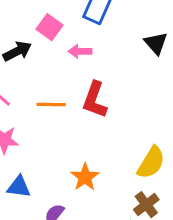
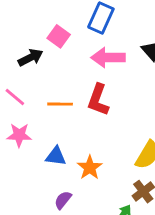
pink arrow: (80, 51) -> (108, 58), moved, size x1.6
blue triangle: (19, 187) -> (56, 156), moved

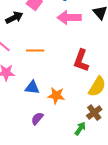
red L-shape: (98, 100) -> (81, 61), moved
orange star: (90, 168) -> (56, 96), turned -30

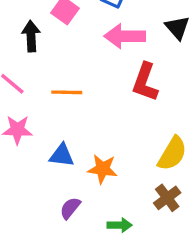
black arrow: (14, 18) -> (31, 36), turned -66
red L-shape: (81, 61) -> (145, 82), moved
green arrow: (80, 129) -> (120, 225), moved, turned 56

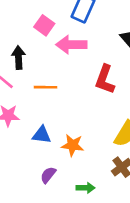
black arrow: (31, 36) -> (18, 58), moved
pink arrow: (125, 36) -> (71, 45), moved

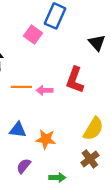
pink square: (44, 25) -> (33, 35), moved
pink arrow: (71, 45) -> (45, 90), moved, size x0.6

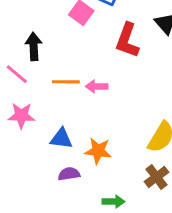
red L-shape: (75, 80) -> (127, 40), moved
purple semicircle: (24, 166) -> (69, 174), moved, turned 42

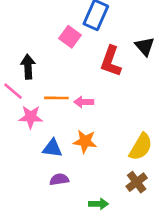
pink star: (21, 116) -> (31, 117), moved
orange star: (98, 151) -> (85, 141), moved

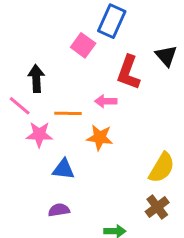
pink arrow: (84, 102) -> (106, 101), moved
orange star: (85, 141) -> (100, 137), moved
purple semicircle: (59, 179) -> (59, 210), moved

